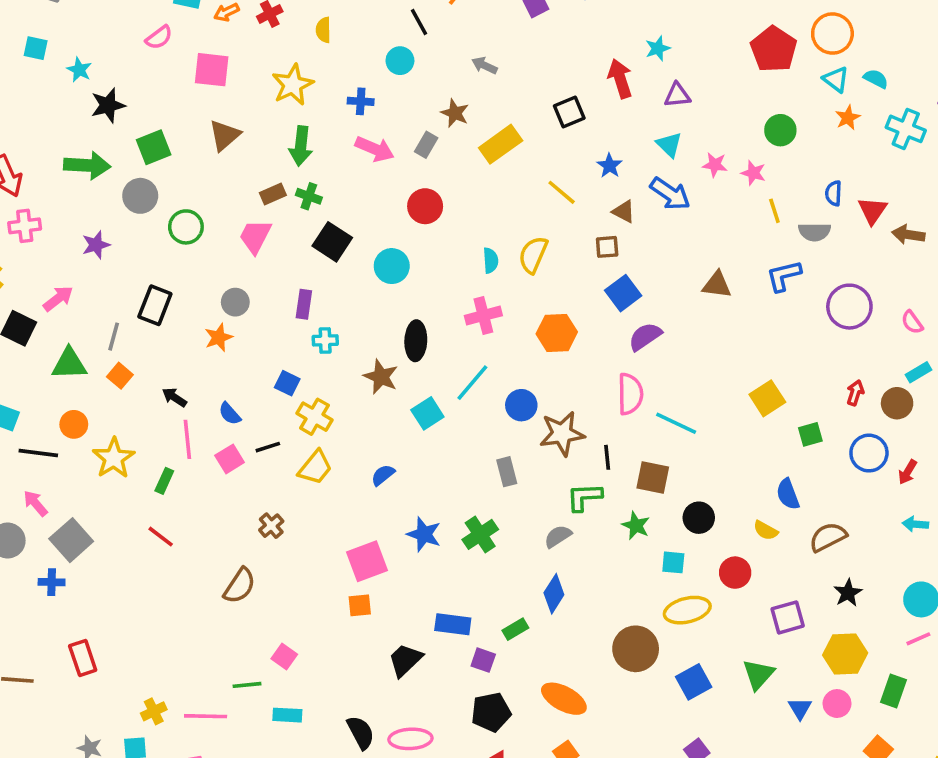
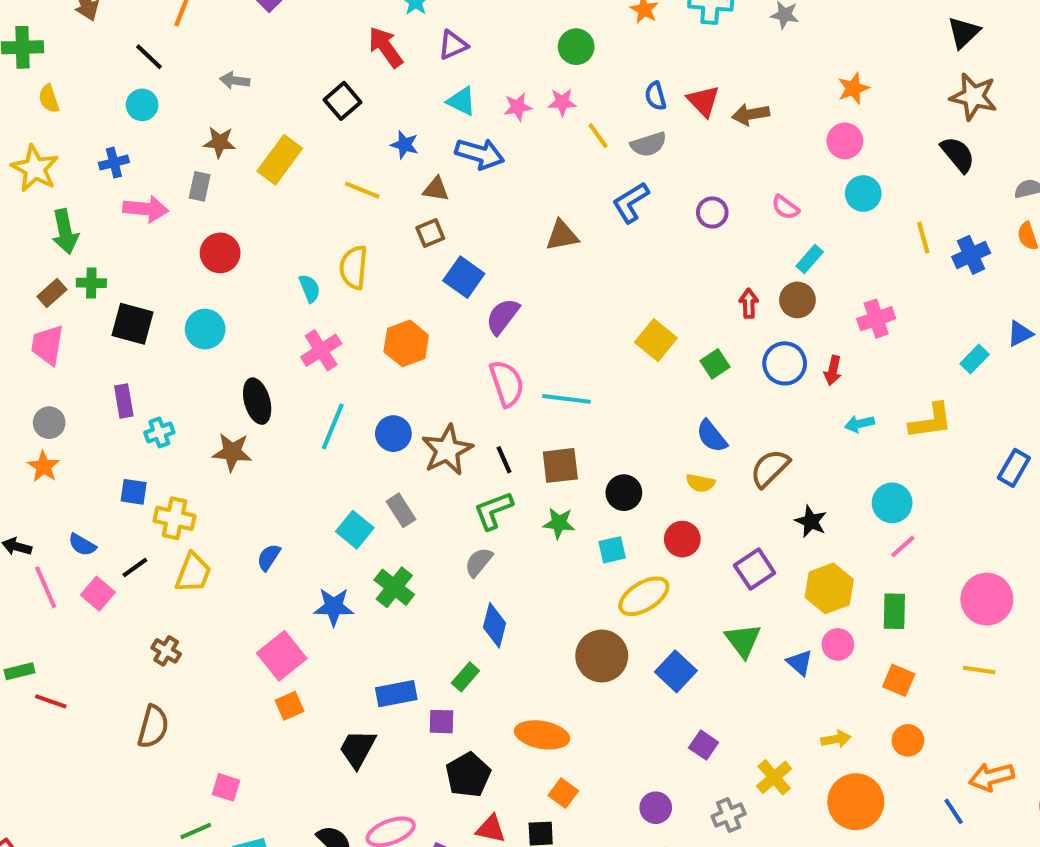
purple circle: (849, 307) -> (712, 212), size x0.6
cyan square: (427, 413) -> (355, 530), moved
green rectangle: (164, 481) -> (20, 671), moved, turned 70

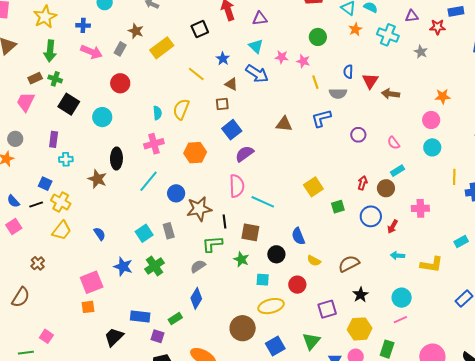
blue semicircle: (712, 436) -> (298, 236), moved
blue semicircle: (269, 557) -> (100, 234), turned 96
black line: (135, 567) -> (36, 205), moved

